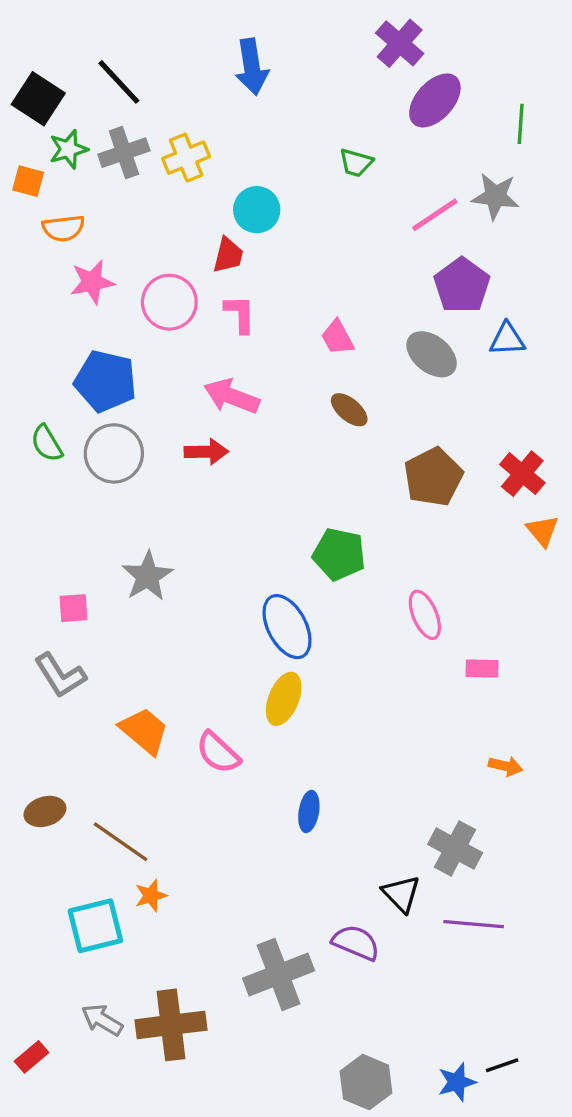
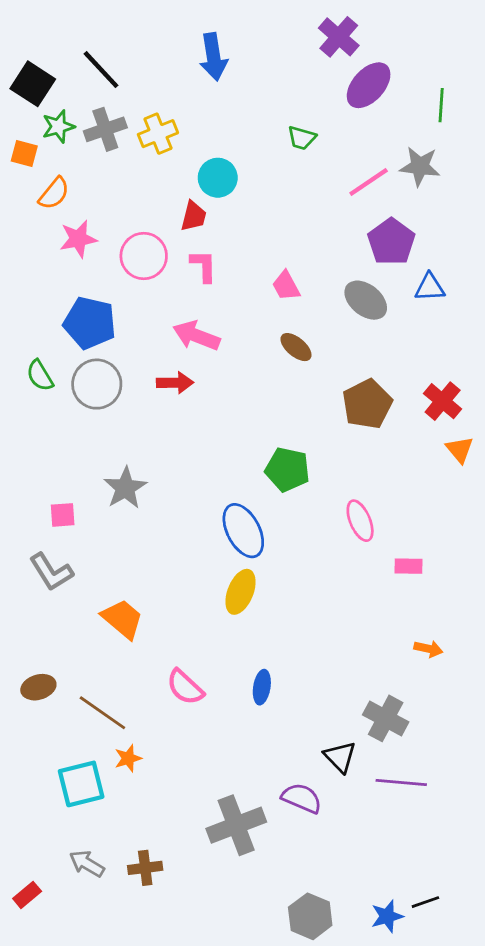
orange semicircle: (63, 228) -> (54, 193), turned -44
pink semicircle: (218, 753) -> (185, 687), moved
brown cross: (171, 1025) -> (145, 868), size x0.6

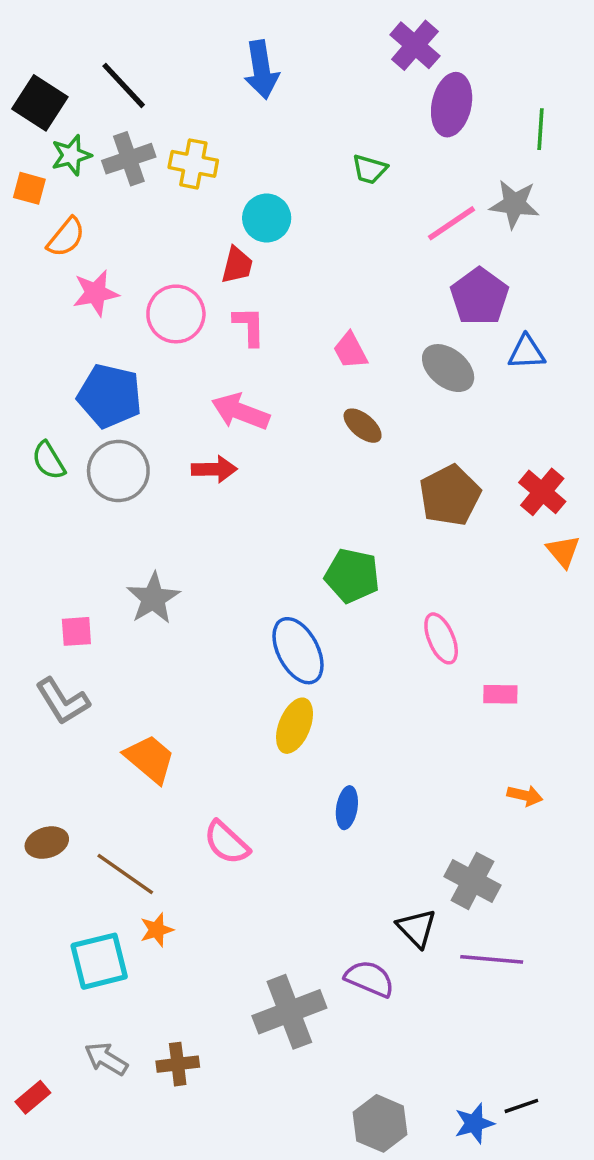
purple ellipse: (369, 85) -> (452, 105), turned -30
yellow cross: (158, 134) -> (193, 164), turned 33
blue ellipse: (262, 687) -> (347, 808), moved

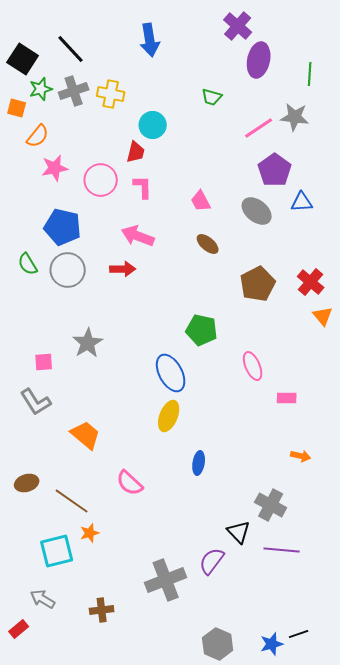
purple semicircle: (370, 979) -> (212, 561), turned -76
gray arrow: (106, 1059) -> (43, 599), moved

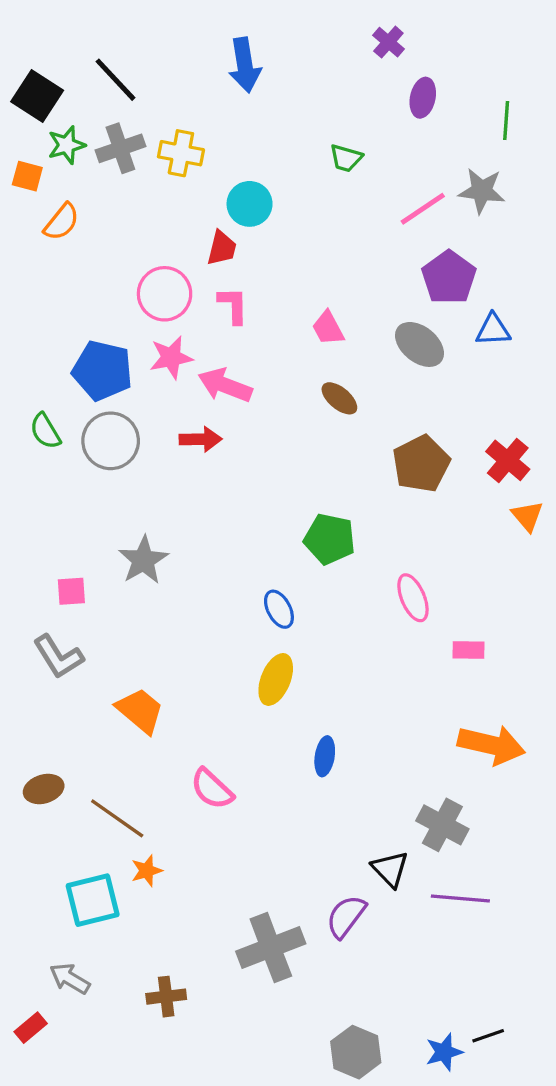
purple cross: (238, 26) -> (388, 42), size x0.7
purple ellipse: (259, 60) -> (423, 98), size x0.7
pink star: (55, 168) -> (171, 358), moved
blue ellipse: (171, 373) -> (279, 609), size x0.6
orange arrow: (301, 456) -> (491, 745), size x2.0

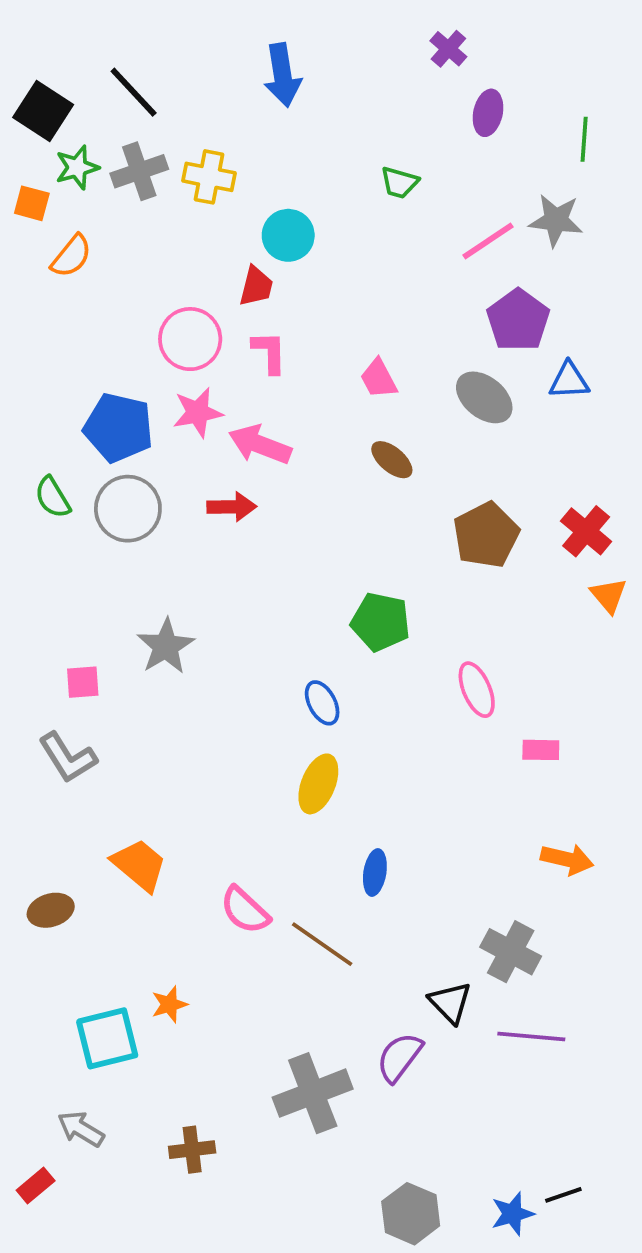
orange trapezoid: (140, 711) -> (139, 865), moved
orange arrow: (491, 745) -> (567, 859), size x0.7
brown line: (117, 818) -> (322, 944), moved

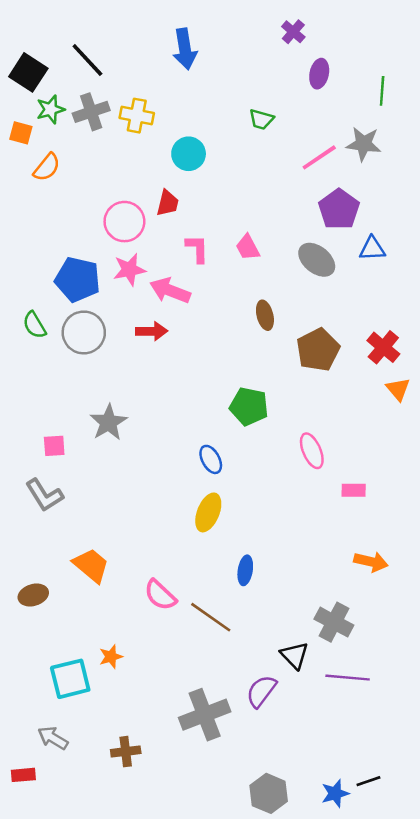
red trapezoid: (256, 286) -> (168, 203), moved
pink L-shape: (269, 352) -> (197, 249), moved
brown ellipse: (392, 460) -> (265, 315), moved, turned 36
red rectangle: (36, 1185) -> (23, 775), turned 35

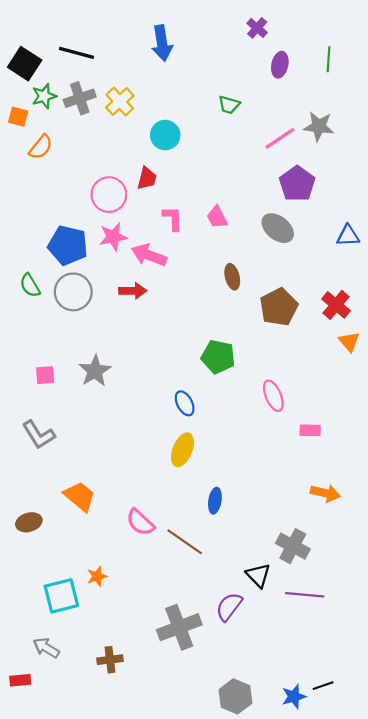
black line: (87, 60) -> (76, 53), turned -32
green line: (382, 91) -> (329, 59), moved
yellow cross: (137, 116) -> (120, 102), turned 36
blue triangle: (372, 249) -> (348, 236), moved
pink square: (54, 446) -> (45, 375), moved

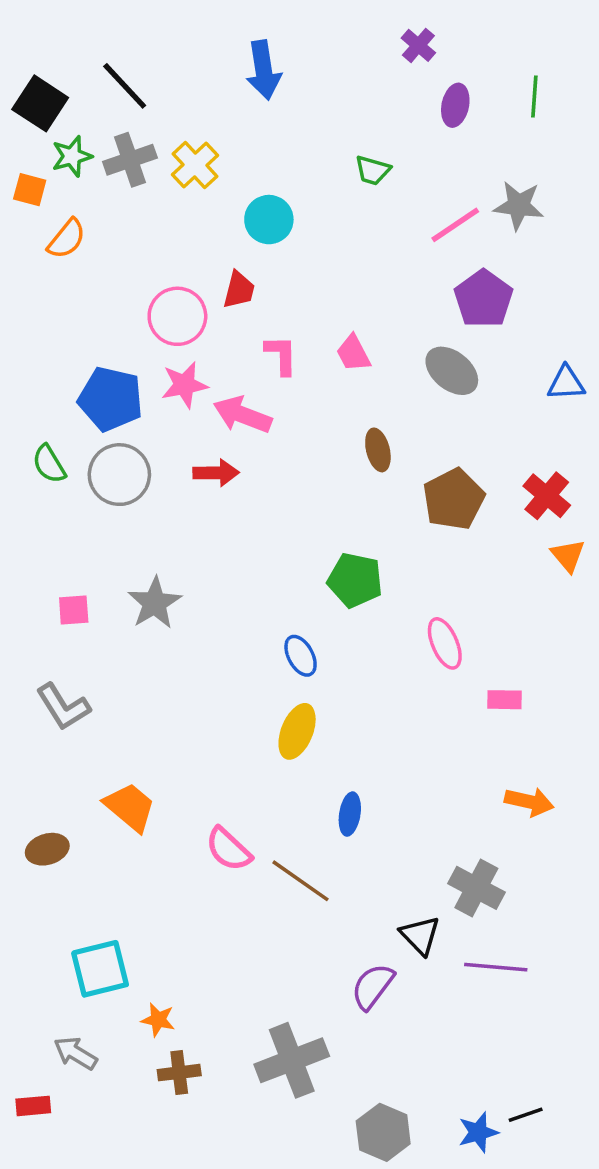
black line: (76, 53) -> (125, 86), turned 32
orange star: (97, 576) -> (158, 1020), moved, turned 30
gray cross: (179, 627) -> (292, 1060), moved

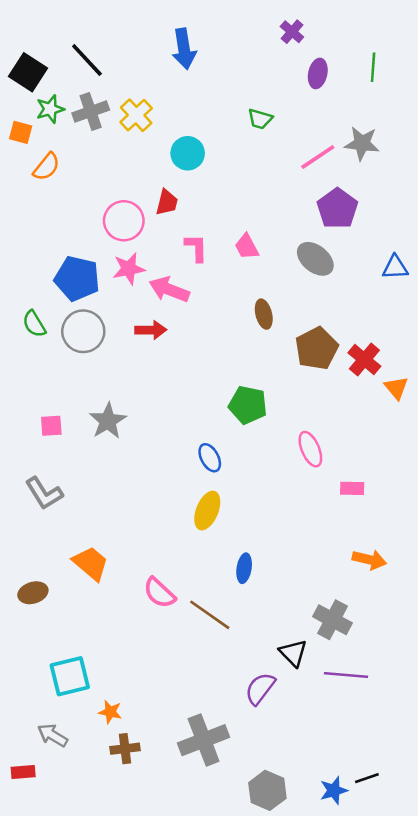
red cross: (547, 496) -> (364, 360), moved

